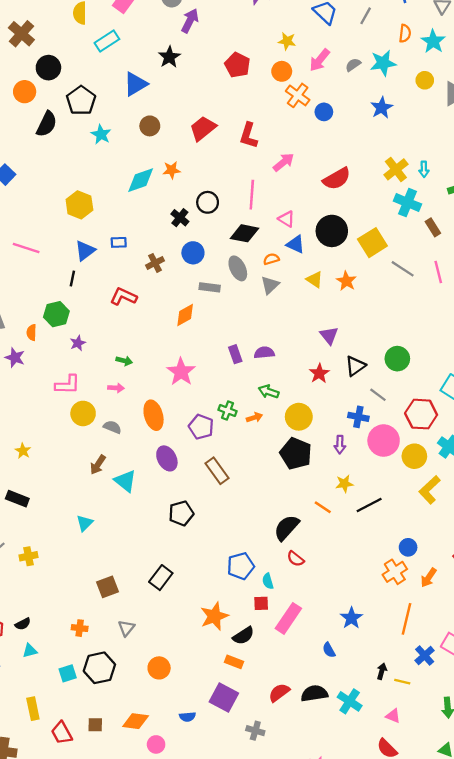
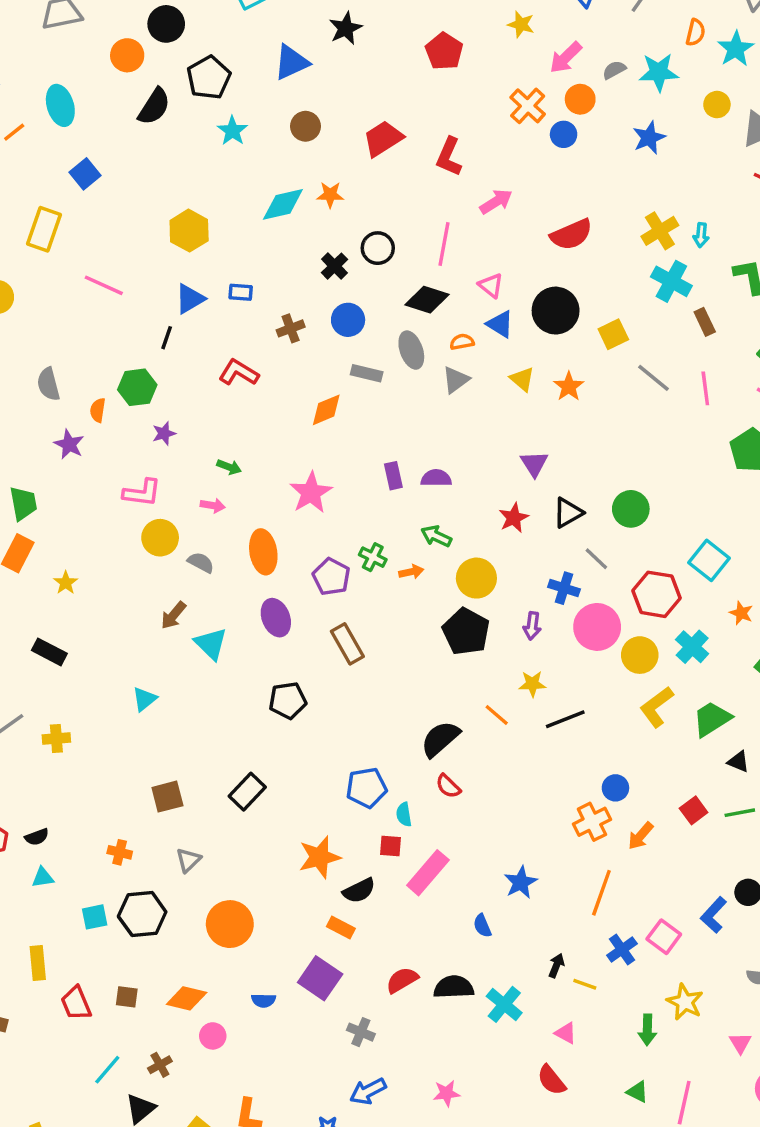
orange circle: (282, 71) -> (580, 99), moved
yellow square: (372, 243) -> (613, 334), size x0.7
orange circle: (159, 668) -> (230, 924), size x1.4

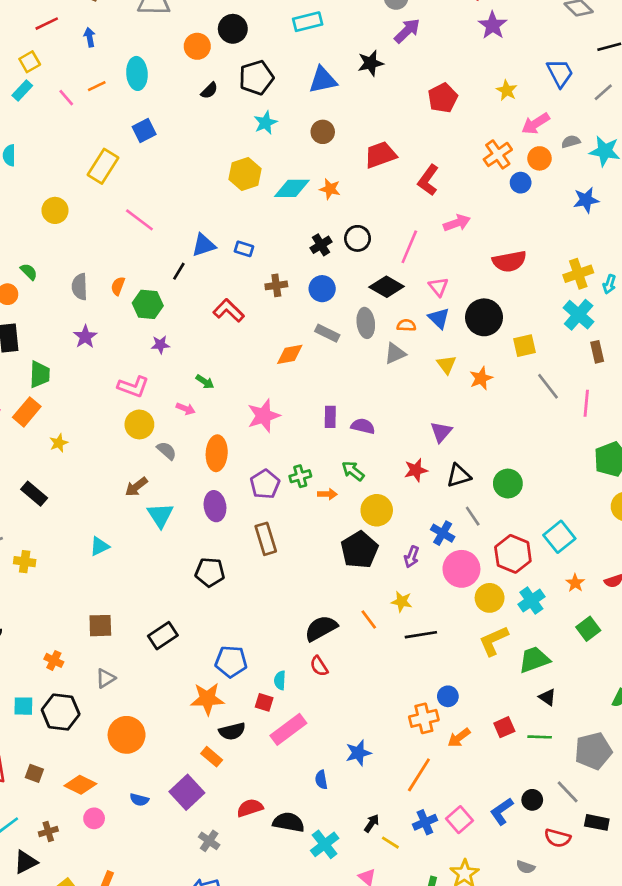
black semicircle: (154, 107) -> (209, 90), size x0.6
yellow hexagon: (189, 231) -> (245, 174), moved
orange semicircle: (98, 410) -> (118, 286), moved
green cross: (373, 557) -> (300, 476), turned 35
blue pentagon: (366, 788) -> (231, 662), moved

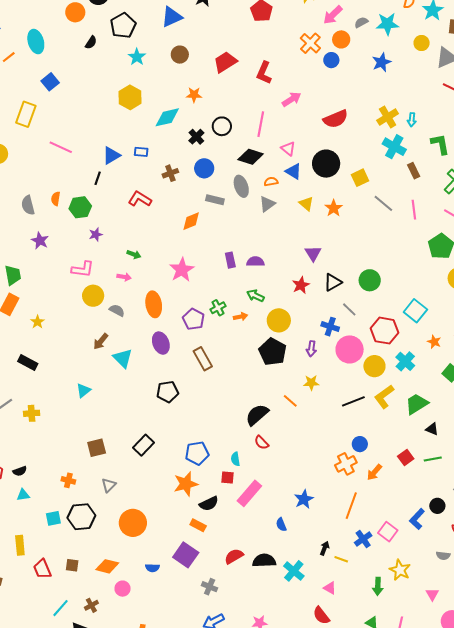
cyan diamond: (292, 188) -> (167, 117), moved
black line: (421, 635) -> (353, 401), moved

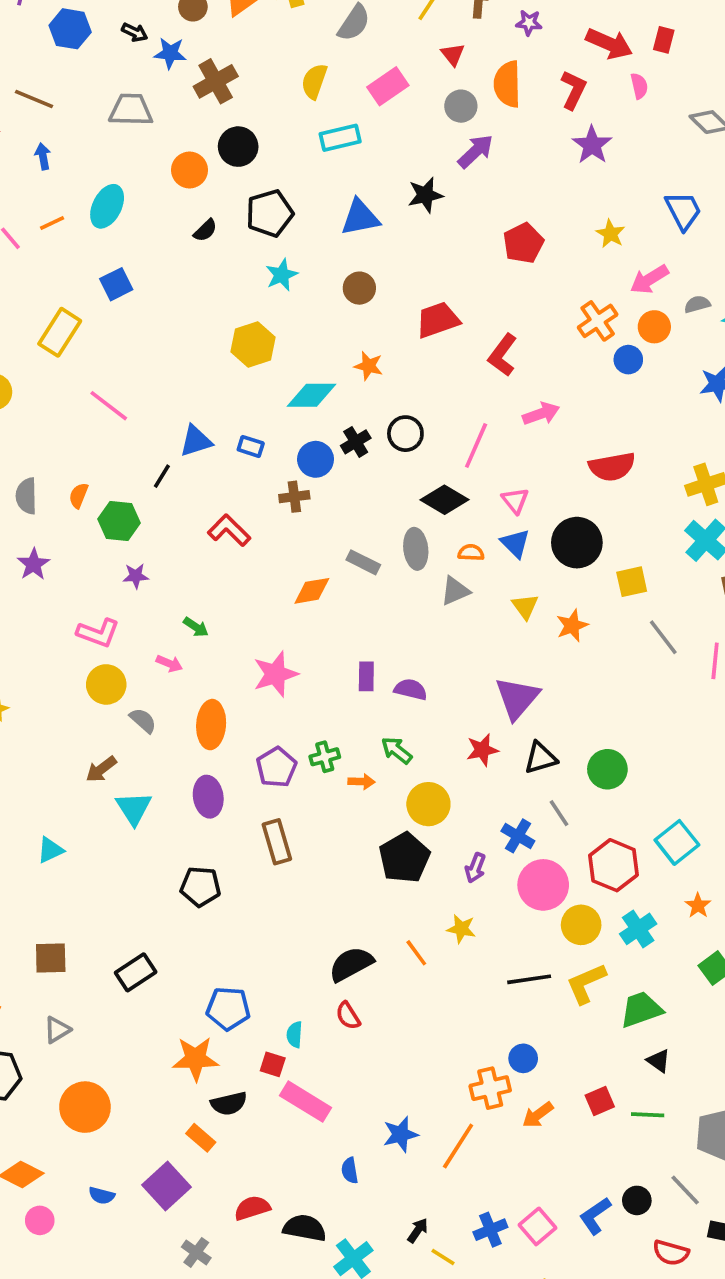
cyan ellipse: (36, 42) -> (107, 206), turned 30
blue circle: (204, 168) -> (316, 459), moved
purple triangle: (313, 253) -> (517, 698), size x1.5
pink rectangle: (249, 493) -> (306, 1102), turned 68
orange line: (351, 506) -> (458, 1146), moved

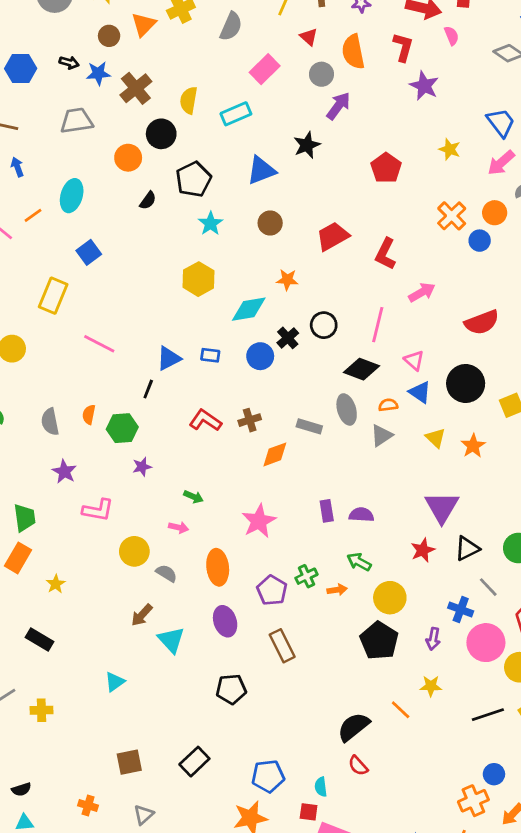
yellow semicircle: (314, 81) -> (189, 100), moved
pink arrow: (649, 279) -> (501, 163), moved
brown cross: (294, 497) -> (250, 420), moved
pink L-shape: (98, 633) -> (98, 510), moved

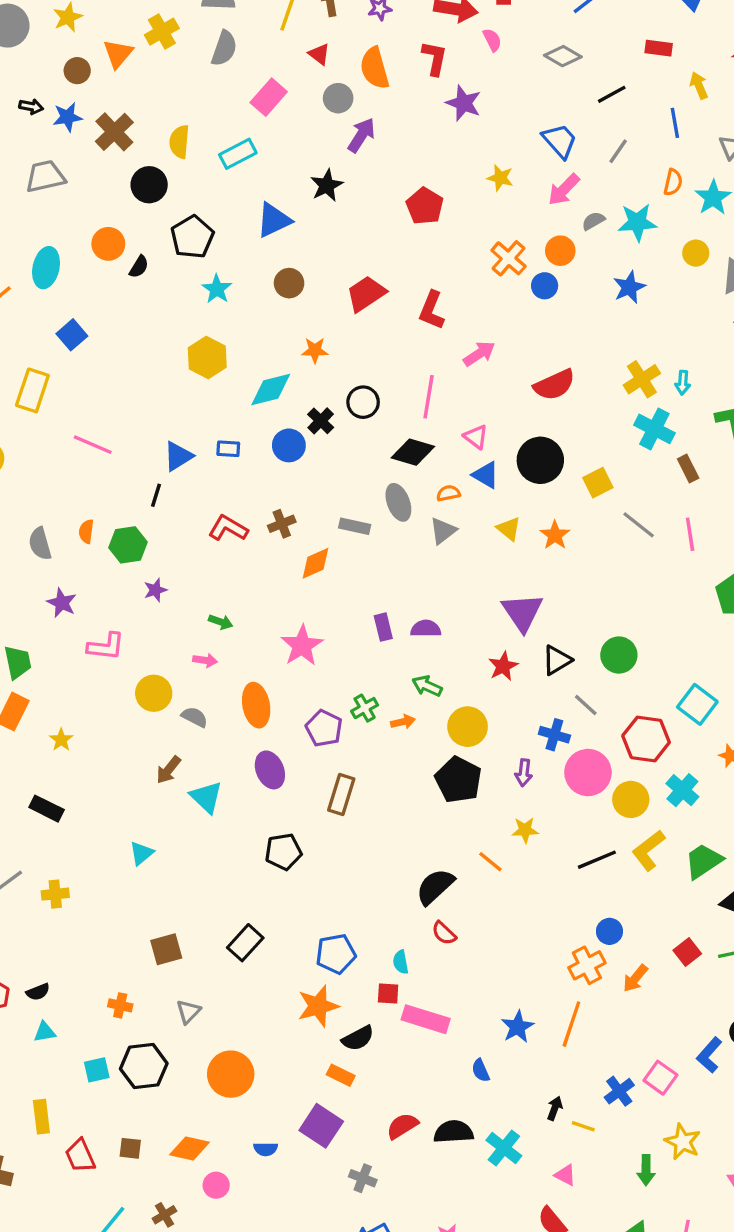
orange circle: (128, 158) -> (108, 244), moved
brown rectangle: (282, 646) -> (341, 794), turned 48

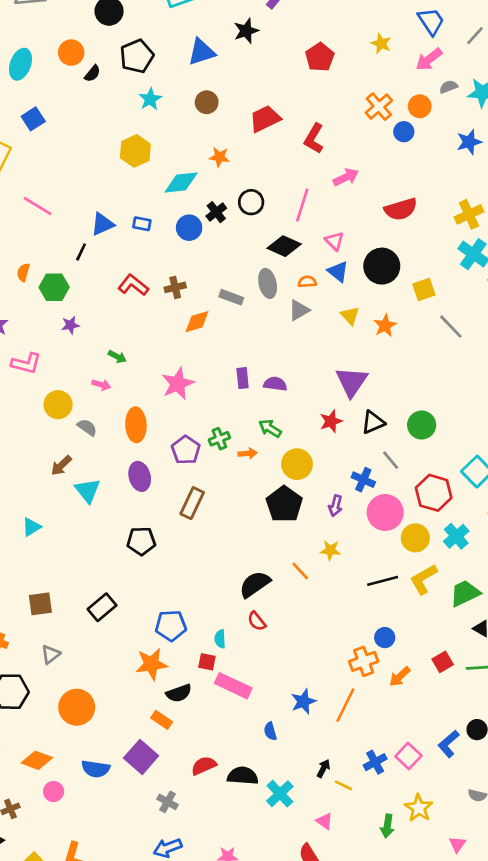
blue semicircle: (266, 1149) -> (96, 769), size x1.5

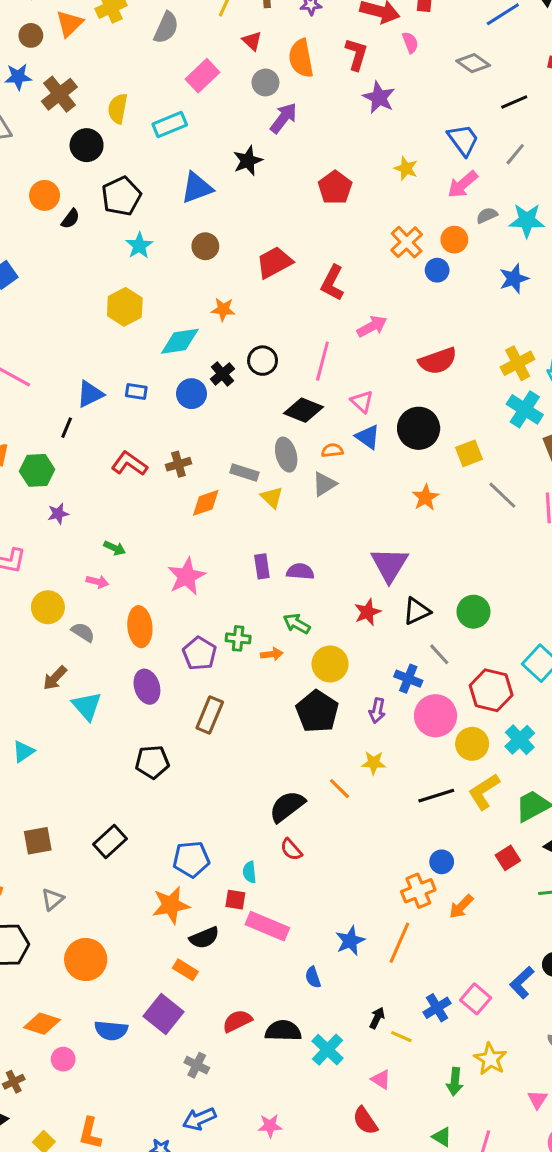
yellow triangle: (350, 316) -> (272, 497), moved
green cross: (219, 439) -> (238, 638), turned 30
red square: (443, 662) -> (508, 858), moved

